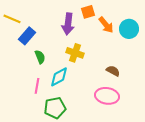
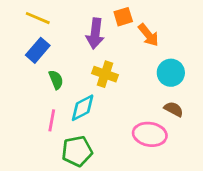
yellow line: (12, 19) -> (38, 18), moved
cyan circle: (129, 29) -> (171, 73), moved
brown semicircle: (113, 71) -> (174, 109), moved

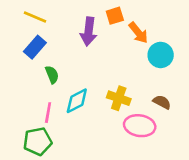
cyan circle: (171, 73) -> (161, 55), moved
yellow cross: (105, 74) -> (119, 98), moved
green pentagon: (77, 151) -> (38, 141), moved

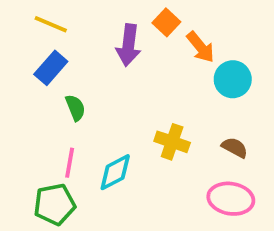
orange square: (115, 16) -> (166, 22), turned -30
cyan diamond: (77, 101) -> (115, 172), moved
pink ellipse: (140, 126) -> (231, 199), moved

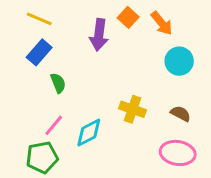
orange arrow: (200, 47) -> (162, 23), moved
pink line: (70, 163) -> (54, 125), turned 30

